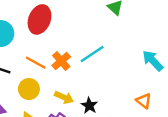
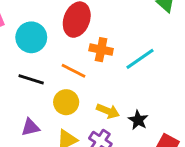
orange cross: (61, 61) -> (101, 50), moved, turned -36

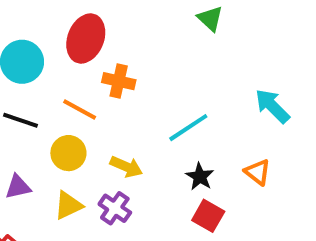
cyan line: (140, 59) -> (188, 128), moved
black star: (138, 120) -> (200, 177), moved

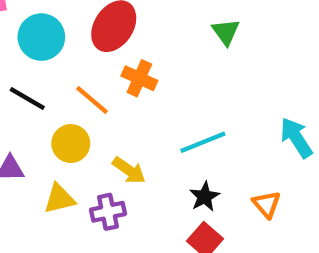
green triangle: (210, 19) -> (226, 32), moved
purple cross: (115, 208) -> (108, 212), turned 32

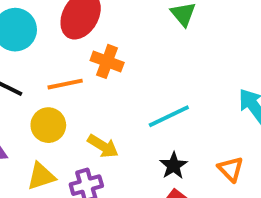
orange line: (92, 100) -> (65, 84), turned -48

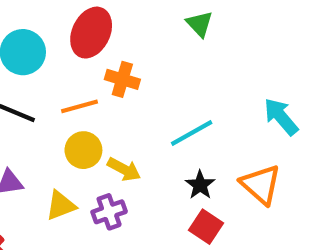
yellow circle: (48, 125) -> (83, 150), moved
orange triangle: (231, 169) -> (261, 185), size x1.5

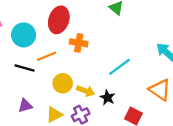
orange line: (80, 106) -> (47, 56), moved
black star: (200, 185) -> (107, 97), moved

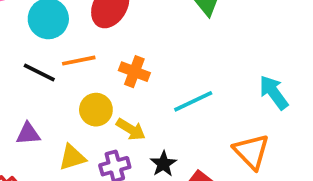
orange cross: (79, 43) -> (134, 72), moved
black star: (107, 97) -> (163, 164), moved

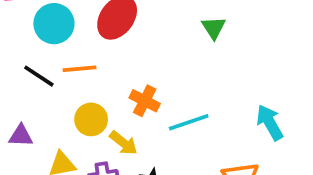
orange cross: (134, 72) -> (145, 101), moved

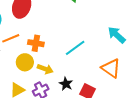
orange cross: (145, 101) -> (36, 43), moved

